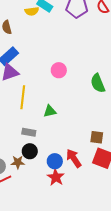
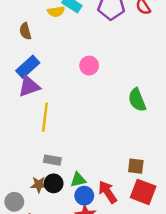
pink circle: (59, 70) -> (89, 66), moved
green triangle: (50, 111) -> (78, 180), moved
brown star: (18, 162) -> (39, 185), moved

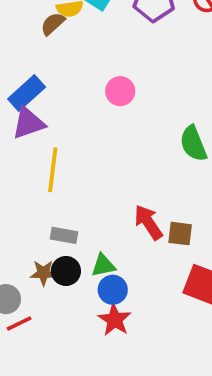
brown semicircle: (25, 31) -> (53, 24), moved, turned 63
brown square: (136, 166) -> (180, 234), moved
red arrow: (108, 192) -> (148, 222), moved

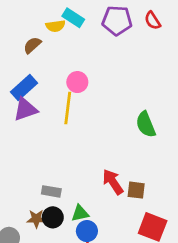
brown semicircle: (53, 24) -> (32, 45), moved
pink circle: (120, 91) -> (77, 82), moved
yellow line: (53, 170) -> (68, 108), moved

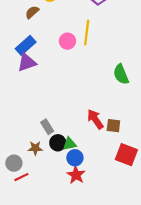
yellow line: (68, 108) -> (87, 33), moved
gray rectangle: (51, 191) -> (47, 127), turned 48
black circle: (53, 217) -> (58, 143), moved

